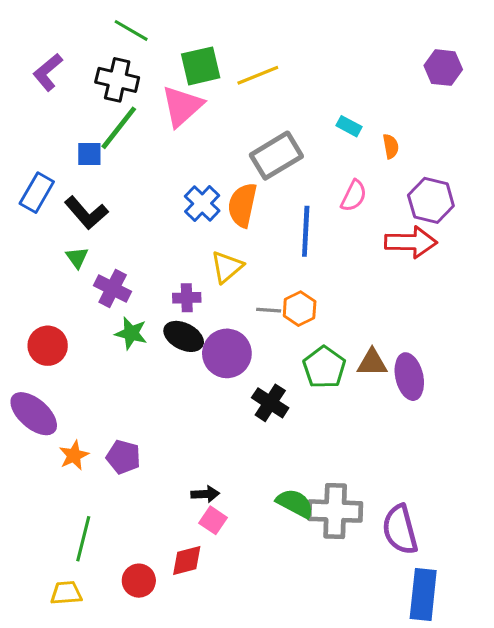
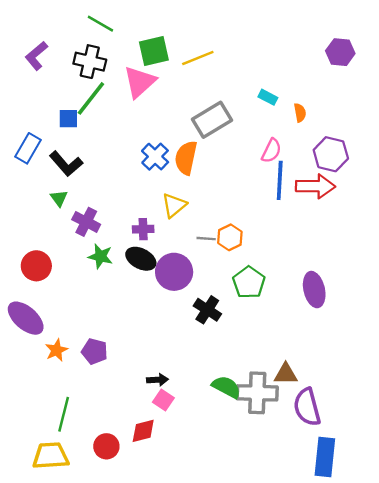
blue line: (306, 231) -> (280, 180), moved
brown triangle: (372, 363) -> (286, 374), moved
yellow trapezoid: (66, 593) -> (51, 456), size x1.5

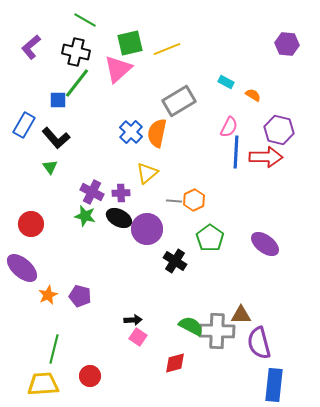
orange semicircle: (300, 113) -> (253, 95), turned -49
purple cross: (86, 222) -> (92, 192), moved
purple ellipse: (314, 290) -> (265, 244), turned -40
red diamond: (143, 431) -> (175, 363), moved

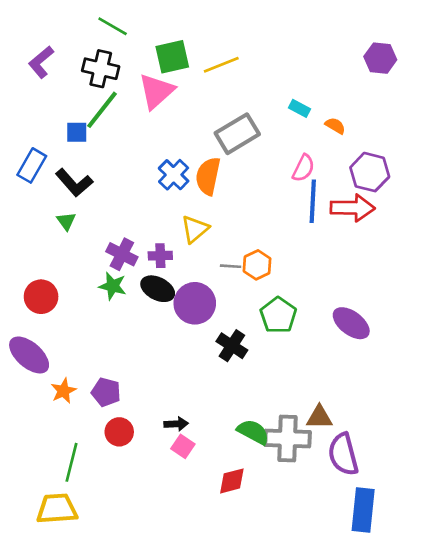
red circle: (90, 376) -> (119, 432), moved

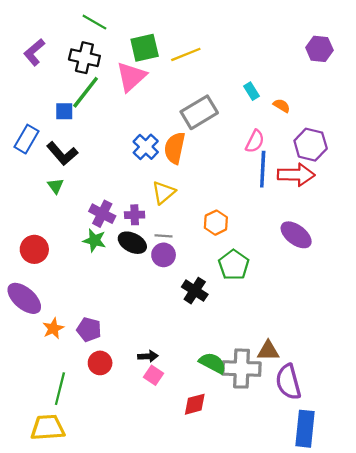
cyan rectangle: (299, 108) -> (252, 91), turned 30
gray line: (231, 266) -> (164, 236), moved
purple circle: (195, 303) -> (164, 255), size x0.7
purple ellipse: (351, 323) -> (296, 235), moved

